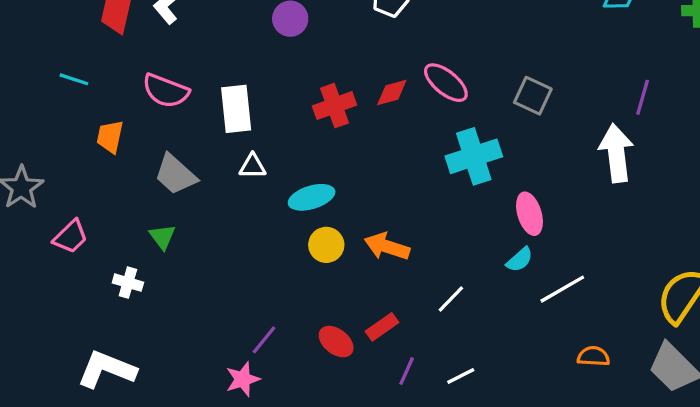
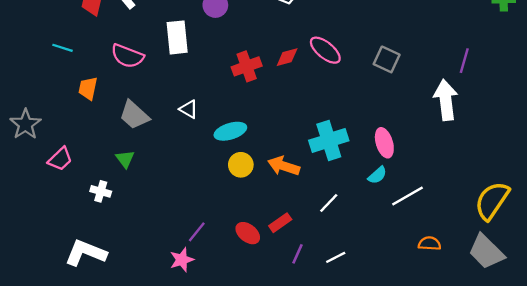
white rectangle: (236, 109) -> (177, 37), moved
cyan cross: (474, 156) -> (329, 140), moved
white triangle: (253, 166) -> (189, 109), turned 30

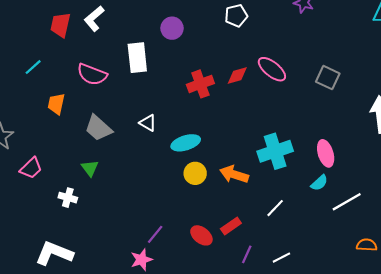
cyan line: (63, 48) -> (33, 67), turned -60

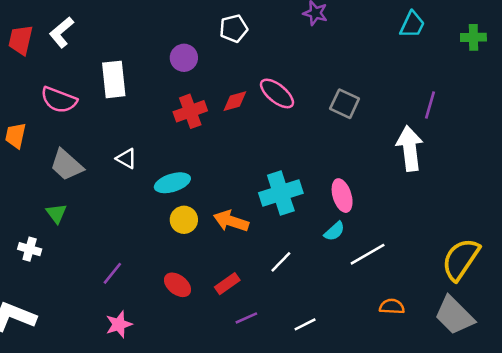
purple circle: (172, 28) -> (184, 58), moved
purple line: (155, 234) -> (112, 273), moved
red ellipse: (201, 235) -> (177, 285), moved
purple line: (247, 254) -> (246, 318), turned 42
white line: (281, 258) -> (305, 324), moved

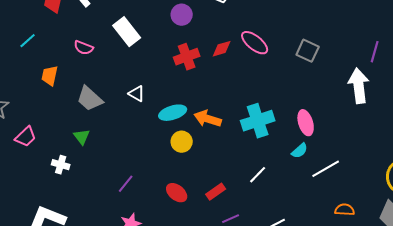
white rectangle: (114, 79) -> (127, 32), turned -32
pink semicircle: (59, 100) -> (84, 48), size x0.7
orange arrow: (231, 221) -> (208, 119), moved

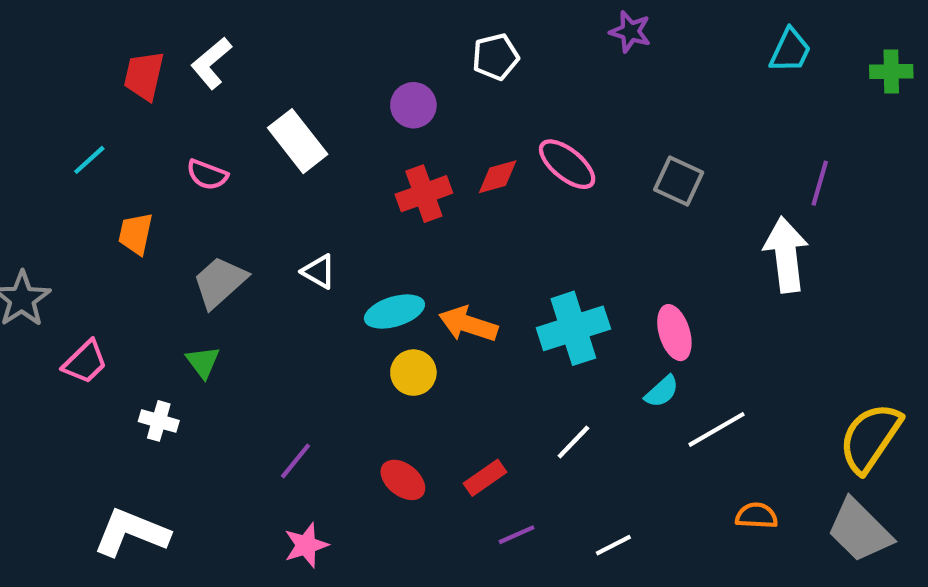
gray trapezoid: (90, 99) -> (220, 282), turned 96

